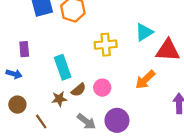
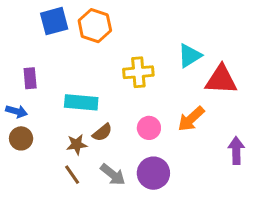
cyan rectangle: (63, 67) -> (81, 102), turned -65
pink circle: (102, 88) -> (149, 128), moved
brown circle: (17, 105) -> (21, 138), moved
brown line: (41, 121) -> (72, 175), moved

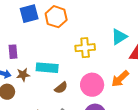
pink circle: (149, 128) -> (92, 85), size x1.5
brown star: (77, 144) -> (23, 75), moved

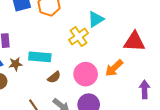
cyan triangle: (119, 37) -> (96, 19), moved
yellow cross: (85, 48) -> (78, 37), turned -30

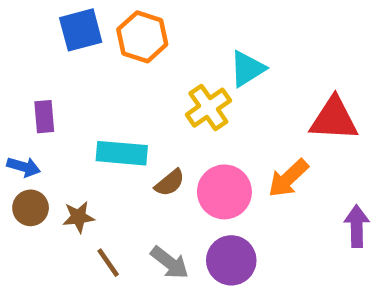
brown star: (15, 64) -> (78, 217), moved
brown semicircle: (54, 77) -> (170, 183), moved

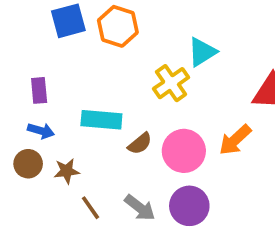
blue arrow: (24, 167) -> (41, 131), moved

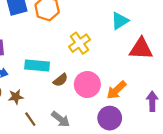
cyan triangle: (202, 52) -> (120, 21), moved
orange arrow: (235, 140) -> (116, 90), moved
purple circle: (189, 206) -> (110, 118), moved

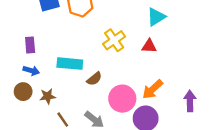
red triangle: (141, 49) -> (149, 46), moved, size x0.6
pink circle: (87, 84) -> (122, 99), moved

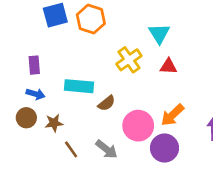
cyan triangle: (156, 17) -> (159, 34), moved, turned -30

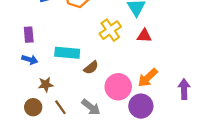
brown circle: (26, 118) -> (33, 107), moved

